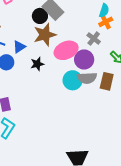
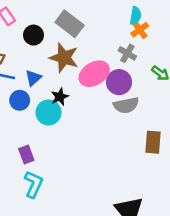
black circle: (40, 16) -> (33, 35), moved
brown star: (45, 35) -> (64, 58), turned -30
cyan circle: (73, 80) -> (48, 112), moved
brown rectangle: (107, 81) -> (153, 142), moved

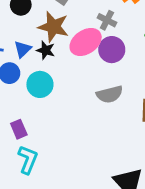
gray cross: (127, 53) -> (107, 20), moved
black star: (60, 97) -> (46, 50), moved, turned -30
gray semicircle: (126, 105) -> (110, 94), moved

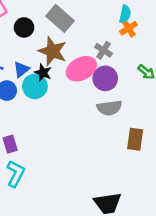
cyan circle: (40, 84) -> (35, 86), moved
gray semicircle: (110, 94) -> (109, 108), moved

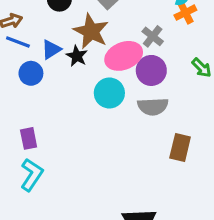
cyan circle: (35, 86) -> (109, 93), moved

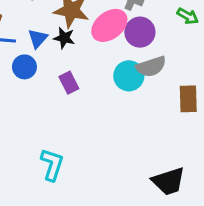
cyan circle: (109, 93) -> (129, 76), moved
purple rectangle: (29, 138) -> (69, 83), moved

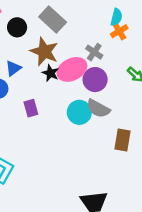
black star: (64, 38) -> (50, 73), moved
gray semicircle: (151, 67) -> (98, 108), turned 35

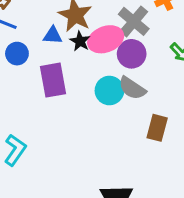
gray cross: (94, 52) -> (134, 21), size x1.5
blue triangle: (13, 68) -> (53, 35), moved, turned 35
purple rectangle: (31, 108) -> (53, 80), size x1.6

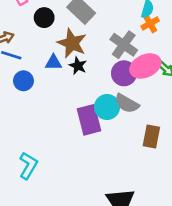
pink ellipse: (106, 39) -> (145, 66), moved
purple rectangle: (53, 80) -> (89, 120), moved

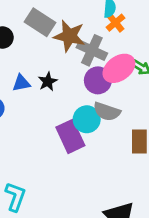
brown star: (72, 43) -> (69, 36), moved
black star: (78, 66) -> (48, 82), turned 30

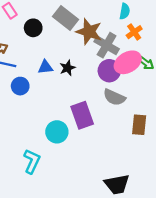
orange cross: (115, 23) -> (134, 32), moved
cyan circle: (87, 119) -> (57, 132), moved

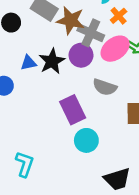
black star: (67, 68) -> (52, 61), size x1.5
purple circle: (109, 71) -> (81, 55), moved
cyan circle: (57, 132) -> (86, 140), moved

